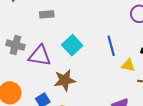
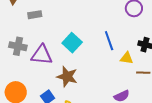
gray rectangle: (47, 14) -> (35, 15), moved
brown star: (65, 80) -> (67, 77), turned 30

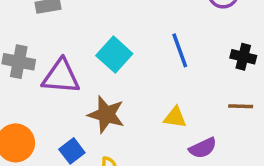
yellow triangle: (127, 58) -> (175, 117), moved

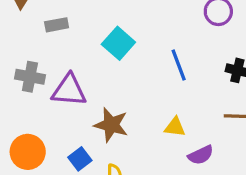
cyan square: (114, 55) -> (118, 43), moved

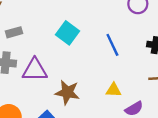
gray rectangle: (57, 25) -> (14, 32), moved

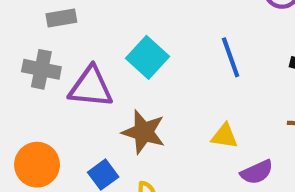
cyan square: (68, 33) -> (148, 57), moved

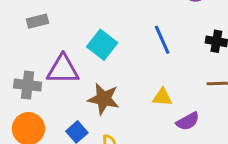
gray cross: (41, 69) -> (28, 85), moved

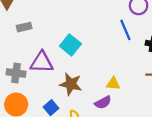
blue line: (162, 40) -> (125, 30), moved
purple semicircle: (188, 121) -> (103, 102), moved

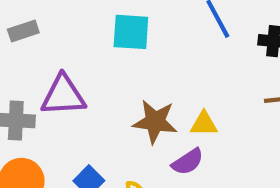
cyan square: (70, 45) -> (131, 32), moved, turned -30
brown star: (71, 84) -> (155, 122), moved

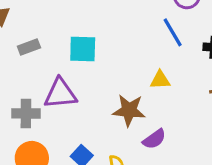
cyan square: (131, 32) -> (83, 49), moved
yellow triangle: (204, 124) -> (160, 80), moved

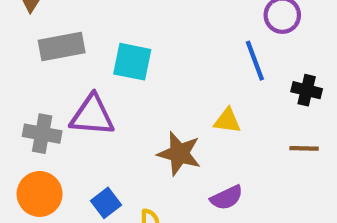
gray rectangle: (29, 47) -> (62, 47), size x1.5
purple semicircle: (154, 139) -> (227, 198), moved

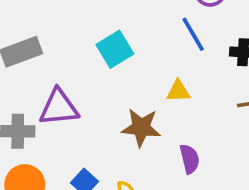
cyan square: (132, 62) -> (115, 49), moved, turned -33
purple semicircle: (227, 198) -> (190, 159), turned -68

